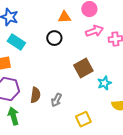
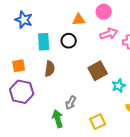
cyan rectangle: (16, 42) -> (44, 42), moved, turned 54
brown semicircle: (35, 95) -> (50, 69), moved
green arrow: (13, 116) -> (58, 119), moved

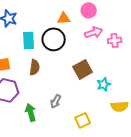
black circle: (69, 41) -> (54, 39), size x1.5
green arrow: (58, 119) -> (31, 112), moved

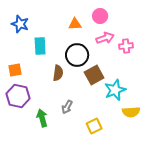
black circle: (54, 39) -> (77, 55), moved
brown semicircle: (35, 67) -> (58, 73), moved
cyan star: (104, 84) -> (115, 90), size x1.5

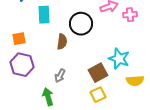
brown square: (94, 75) -> (98, 73), moved
cyan star: (115, 90) -> (119, 59), turned -30
gray arrow: (67, 107) -> (60, 76), moved
green arrow: (42, 118) -> (48, 97), moved

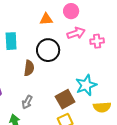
cyan star: (119, 59) -> (86, 85), turned 30

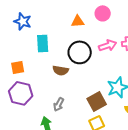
pink arrow: (76, 33) -> (108, 45), moved
brown semicircle: (29, 68) -> (61, 70), turned 91

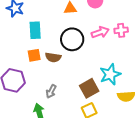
orange square: (18, 67) -> (34, 55), moved

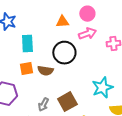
pink arrow: (100, 32) -> (87, 34), moved
brown square: (89, 88) -> (67, 102), moved

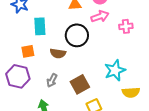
orange square: (26, 69) -> (28, 51), moved
gray arrow: (43, 105) -> (52, 80), moved

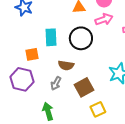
cyan rectangle: (40, 26) -> (51, 37), moved
brown semicircle: (58, 53) -> (66, 65), moved

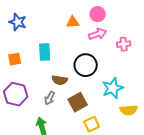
black circle: (81, 38) -> (86, 65), moved
orange square: (32, 54) -> (15, 59), moved

